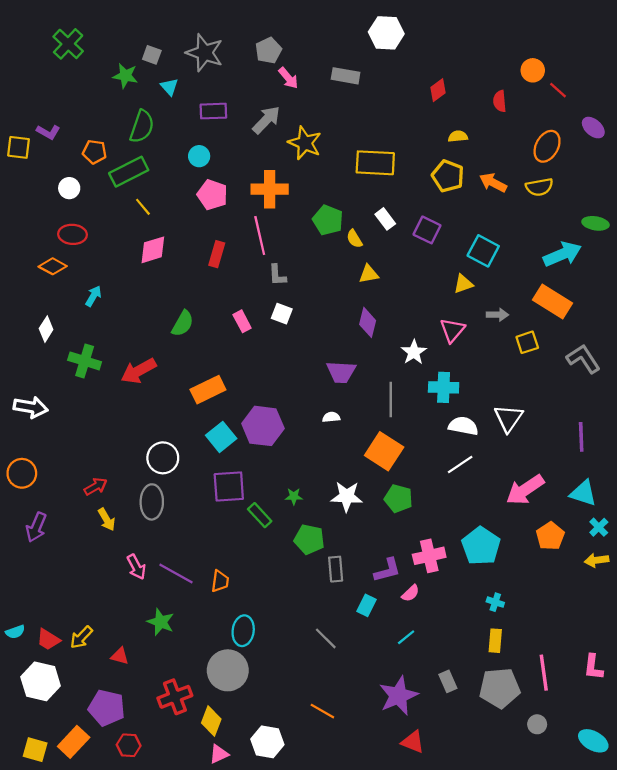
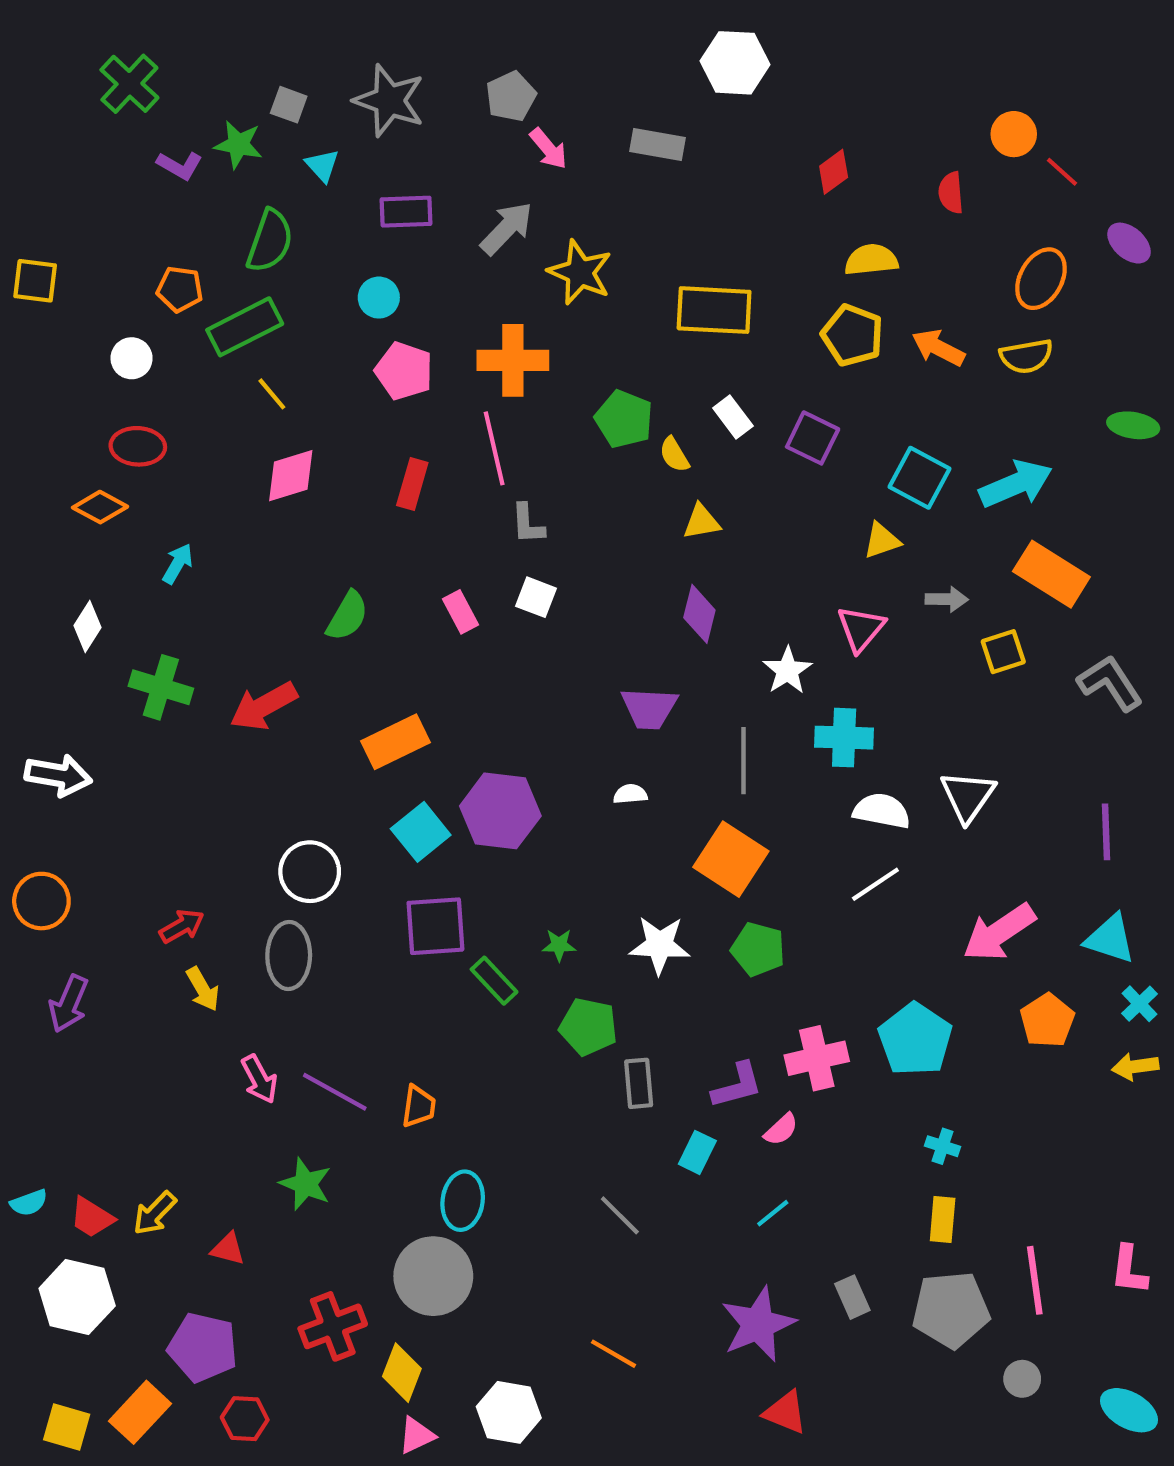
purple L-shape: (48, 132) -> (180, 165), moved
yellow semicircle: (458, 136) -> (871, 260), size x1.4
cyan arrow: (562, 254) -> (1016, 484), moved

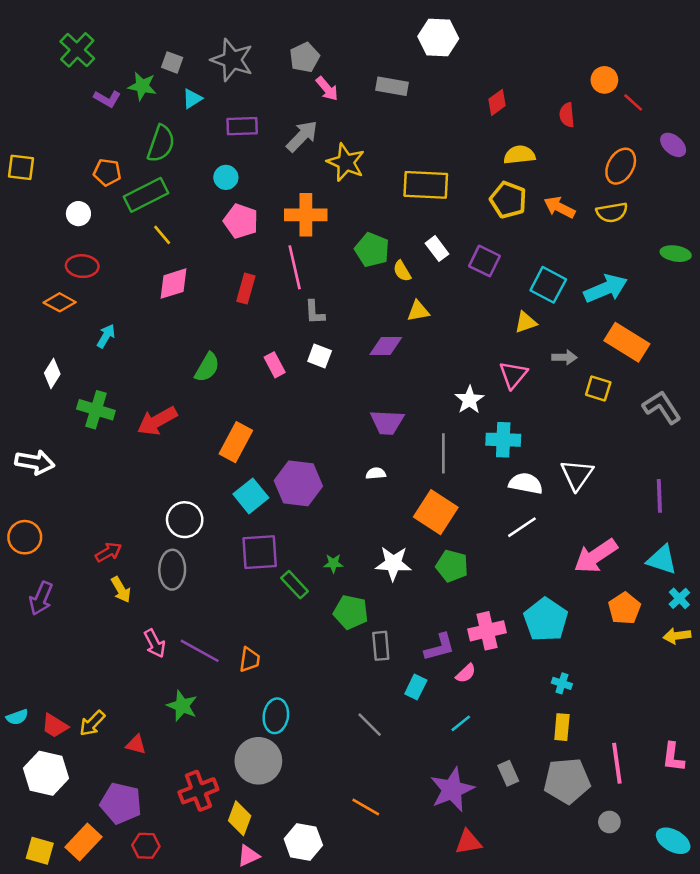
cyan triangle: (322, 165) -> (192, 99), turned 40
purple diamond: (699, 614) -> (386, 346), moved, turned 76
yellow square: (1003, 652) -> (598, 389), turned 35
orange rectangle: (396, 742) -> (236, 442), turned -36
red triangle: (785, 1412) -> (468, 842), turned -32

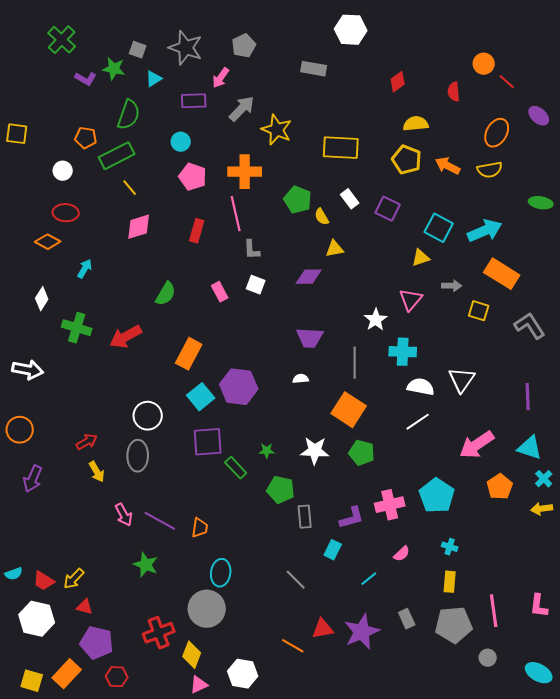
pink arrow: (327, 89) -> (221, 78), moved, turned 75
pink semicircle: (466, 673) -> (402, 554), moved
red triangle: (136, 745) -> (85, 607), moved
red triangle: (468, 842) -> (323, 629), moved

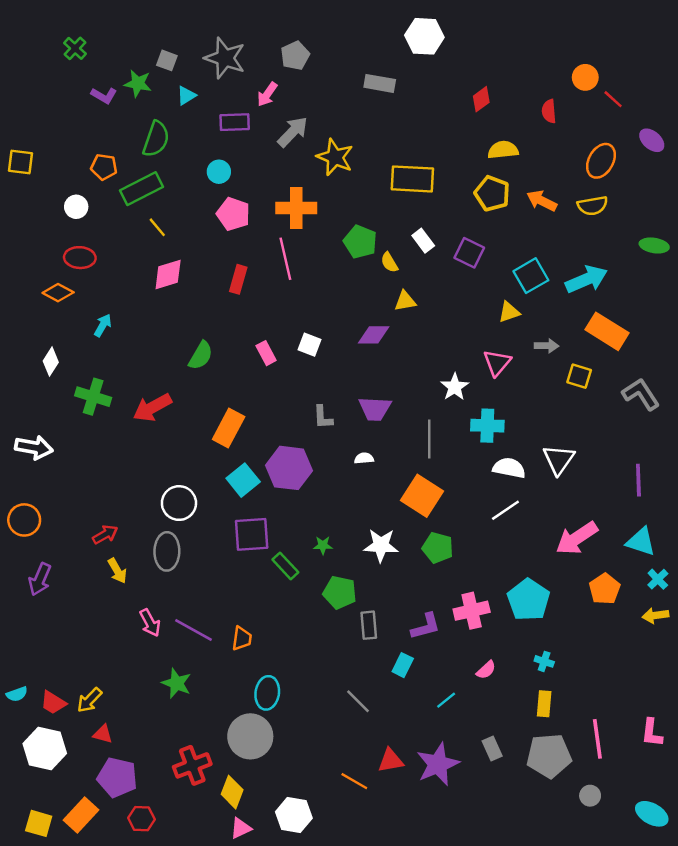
green cross: (62, 40) -> (75, 48), size x0.7
cyan square: (439, 228) -> (531, 276), turned 32
gray L-shape: (252, 250) -> (323, 417), moved

